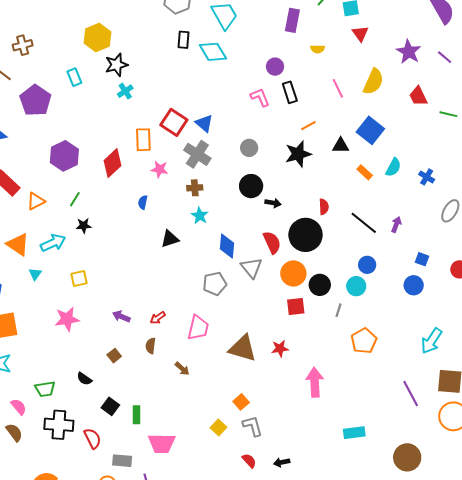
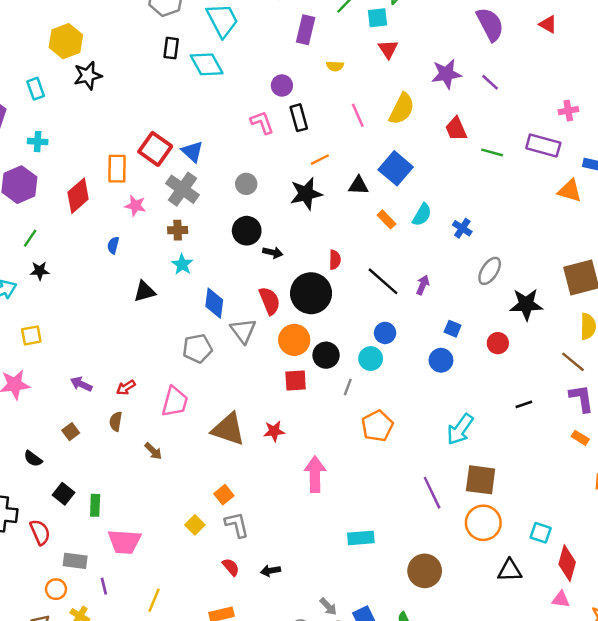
purple star: (409, 52) -> (446, 74), turned 30
cyan cross: (125, 91) -> (38, 142), moved, turned 35

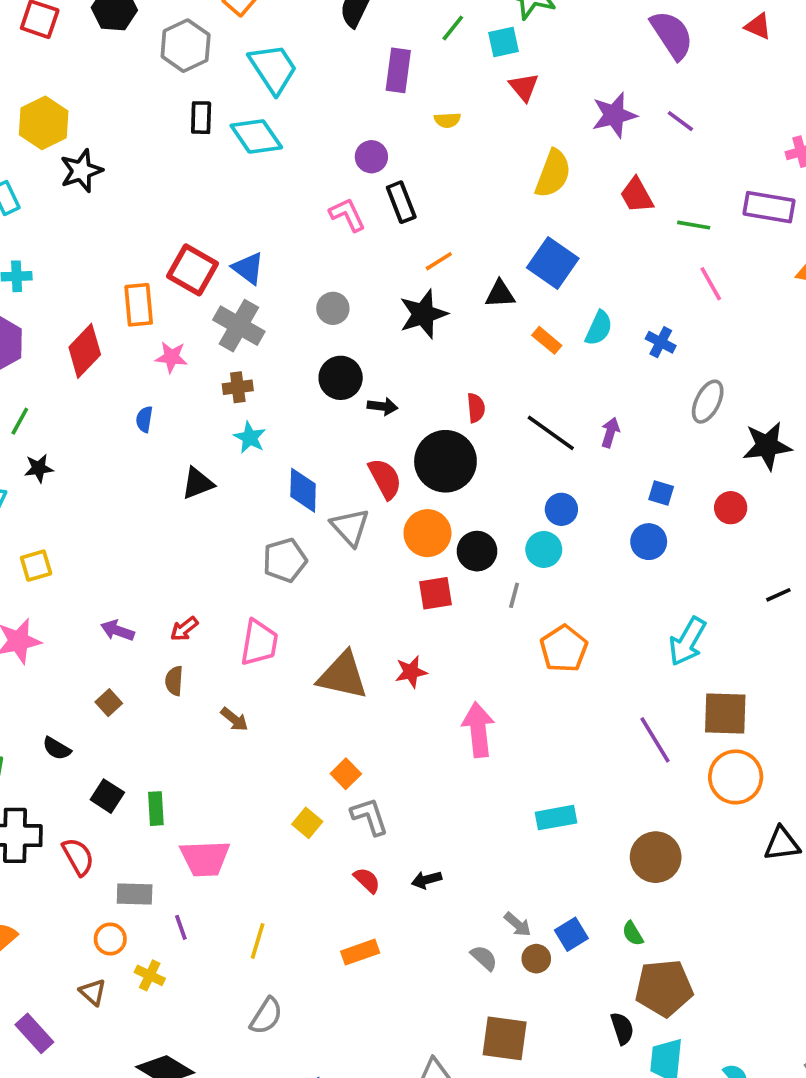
pink line: (358, 115) -> (711, 284), moved

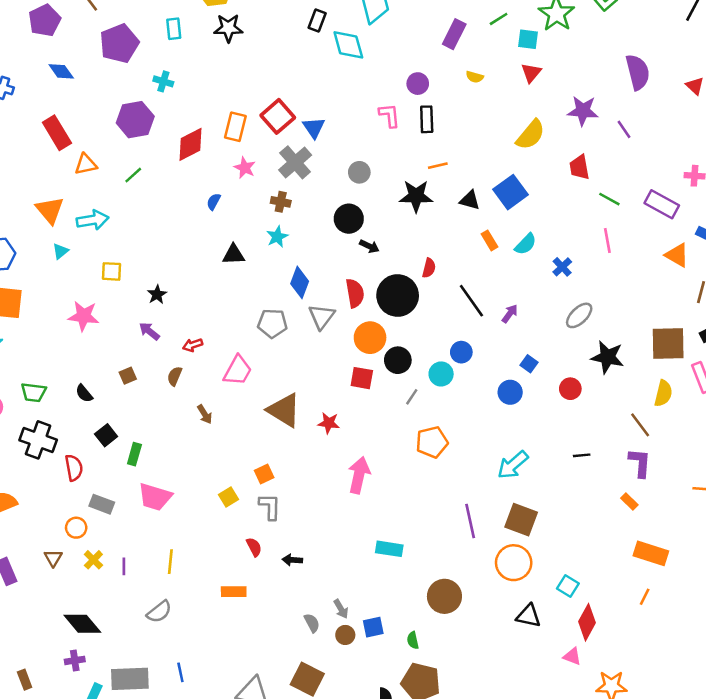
black star: (39, 468) -> (157, 295), moved, turned 30
purple line: (181, 927) -> (124, 566), moved
yellow line: (258, 941) -> (170, 562), turned -30

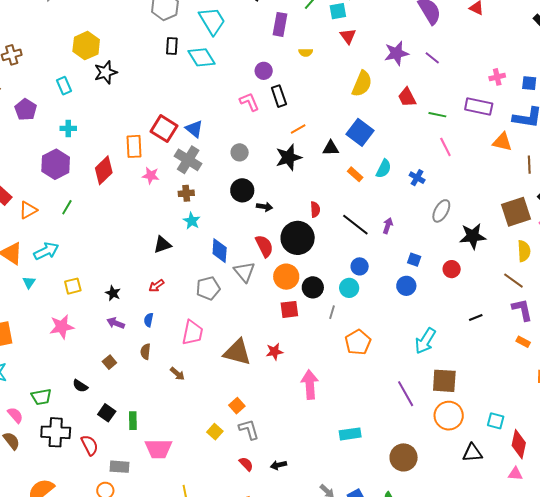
purple pentagon: (119, 43) -> (26, 110), size x0.7
blue semicircle: (214, 202) -> (149, 320), moved
red arrow: (193, 345) -> (156, 286), moved

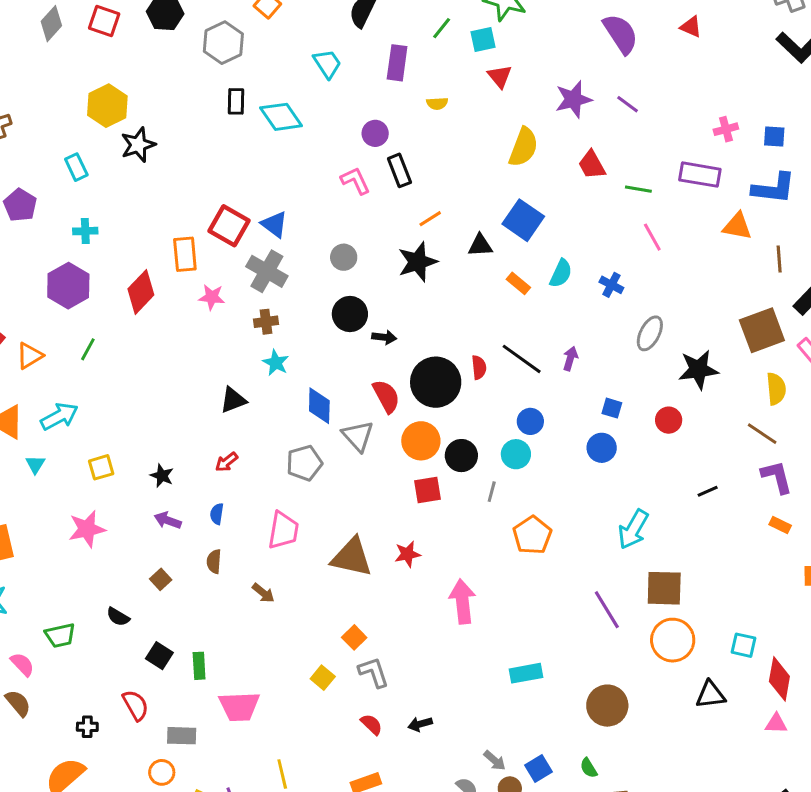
cyan trapezoid: (212, 21) -> (327, 64), moved, size x0.7
red semicircle: (315, 209) -> (479, 367), moved
black cross: (56, 432) -> (87, 727), moved, size x0.5

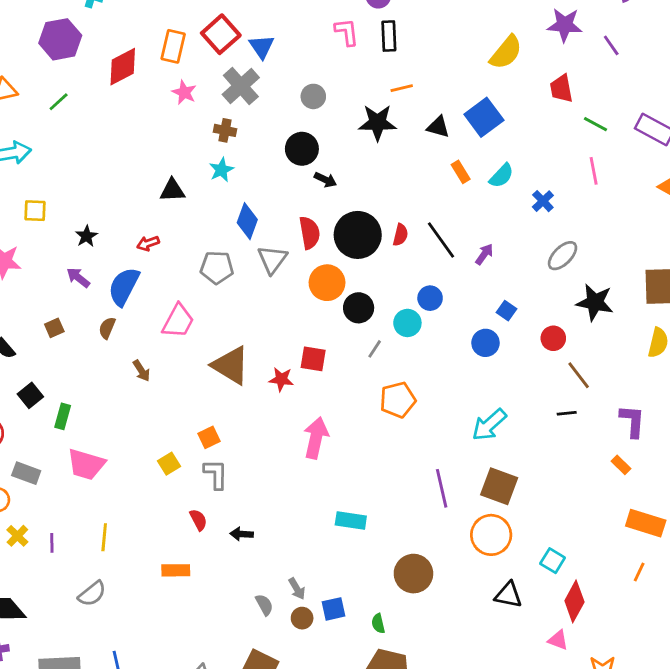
brown line: (762, 434) -> (579, 375), moved
red square: (427, 490) -> (313, 359), moved
blue semicircle: (217, 514) -> (124, 286), size x2.0

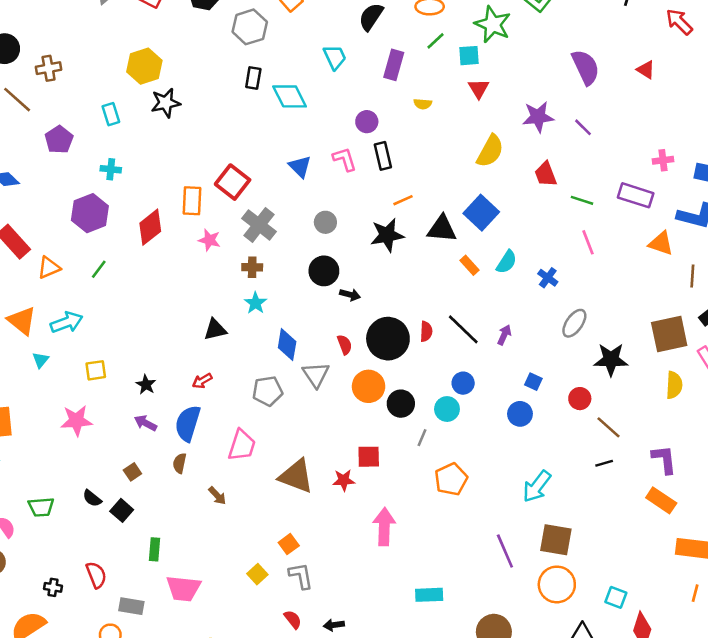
blue triangle: (262, 47) -> (300, 167), moved
black triangle: (438, 127) -> (442, 229), size x1.4
red semicircle: (310, 233) -> (345, 345), size x0.7
black square: (30, 395) -> (122, 510), moved
orange rectangle: (621, 465) -> (661, 500), size x1.6

